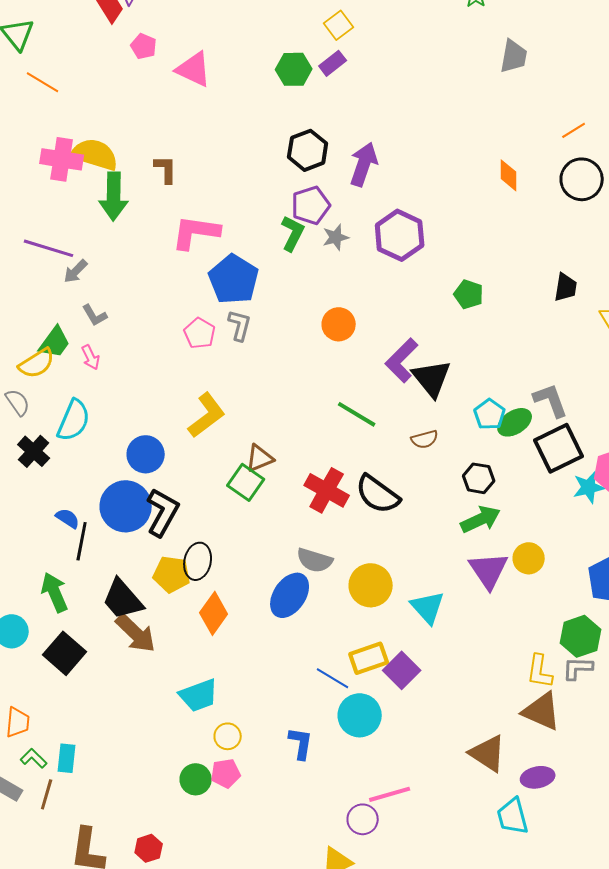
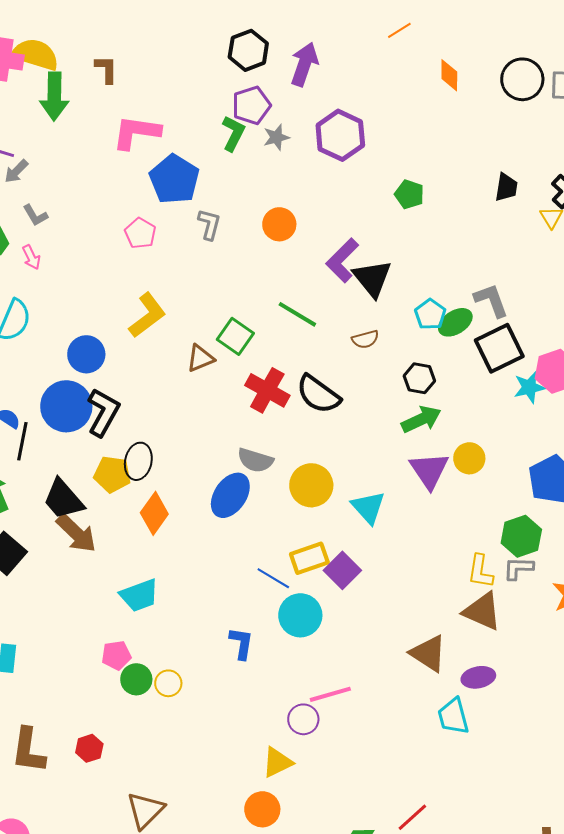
orange line: (574, 130) -> (399, 30), moved
gray L-shape: (240, 325) -> (209, 224), moved
green square: (246, 482) -> (235, 336), moved
yellow circle: (228, 736) -> (168, 683), moved
pink pentagon: (226, 773) -> (116, 655), moved

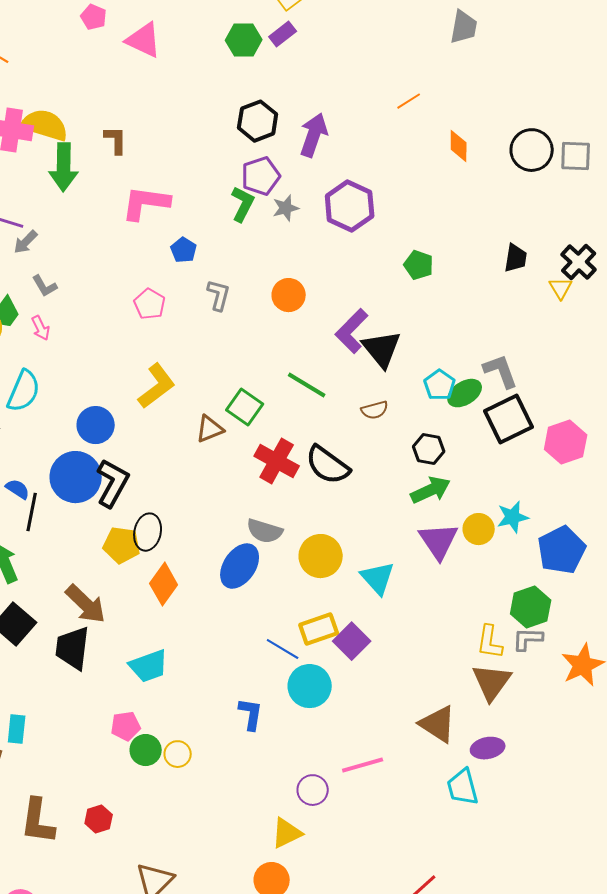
blue pentagon: (174, 179) -> (184, 250), size x0.5
cyan star: (529, 387) -> (513, 517), moved
black trapezoid: (63, 499) -> (73, 648), moved, turned 48
brown triangle: (482, 611) -> (492, 682), turned 42
pink line: (330, 694) -> (363, 765), moved

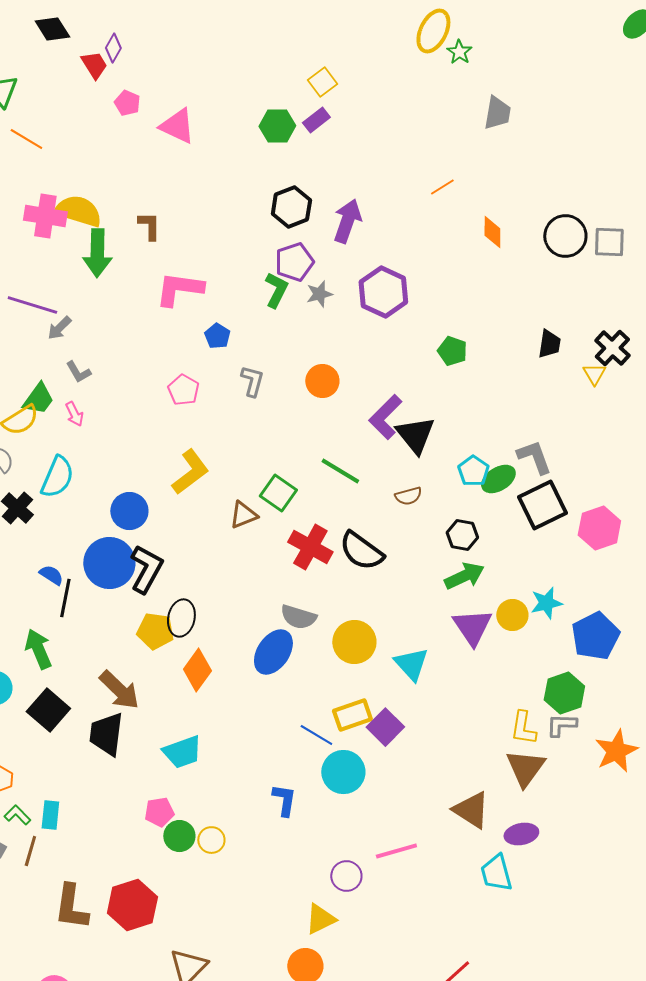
red hexagon: (99, 819) -> (132, 905), size x1.8

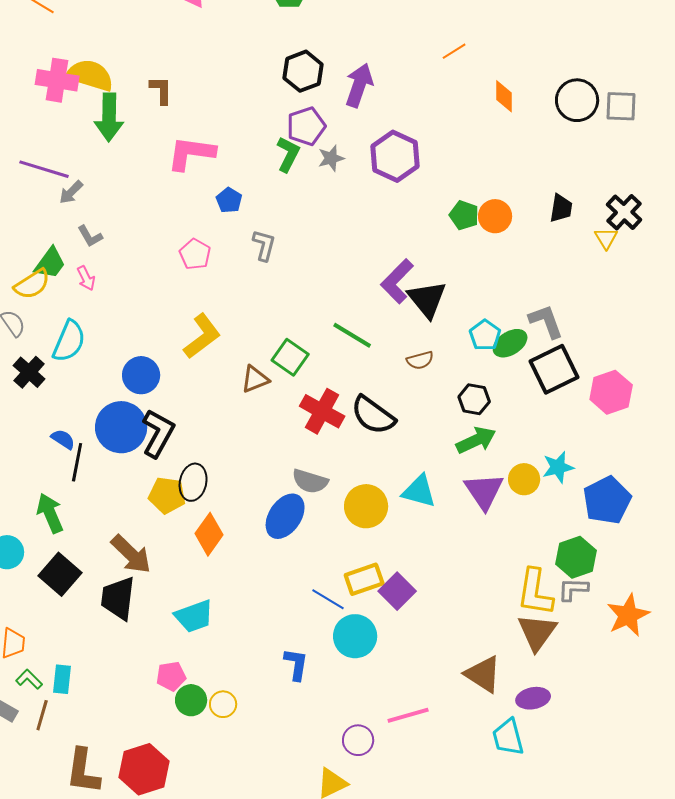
orange circle: (322, 381) -> (495, 216), moved
cyan triangle: (411, 664) -> (419, 491), moved, turned -33
yellow L-shape: (523, 728) -> (535, 592), size x1.4

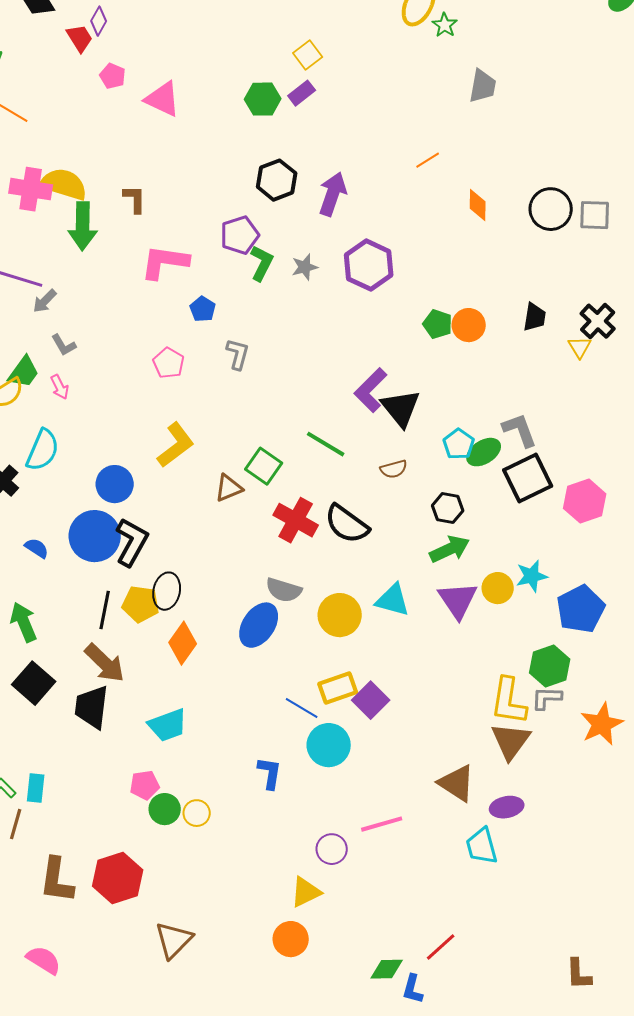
purple pentagon: (306, 126) -> (240, 235), moved
black line: (77, 462) -> (105, 610), moved

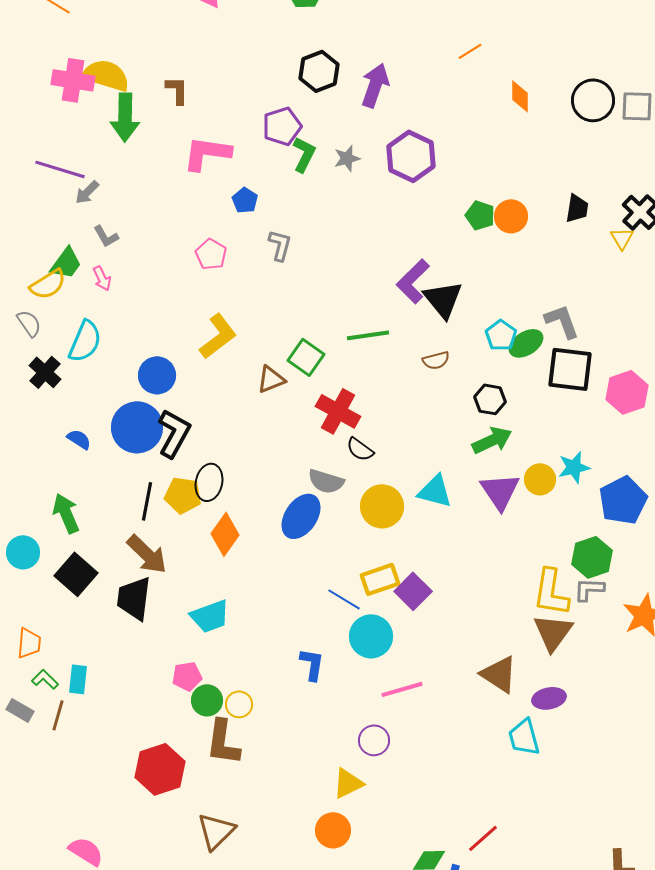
green line: (326, 444) -> (368, 335), turned -39
black square: (528, 478) -> (570, 369), turned 33
black semicircle: (347, 524) -> (360, 449), moved, size x0.6
pink line: (382, 824) -> (402, 689), moved
brown L-shape: (57, 880) -> (223, 742), moved

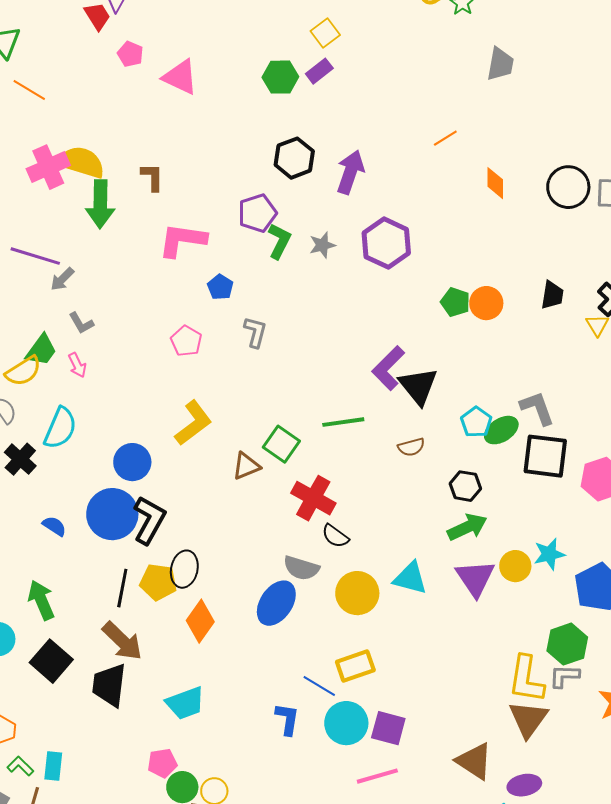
pink cross: (73, 80) -> (48, 167), turned -33
purple square: (413, 591) -> (388, 728), moved, turned -30
blue L-shape: (312, 664) -> (287, 719), moved

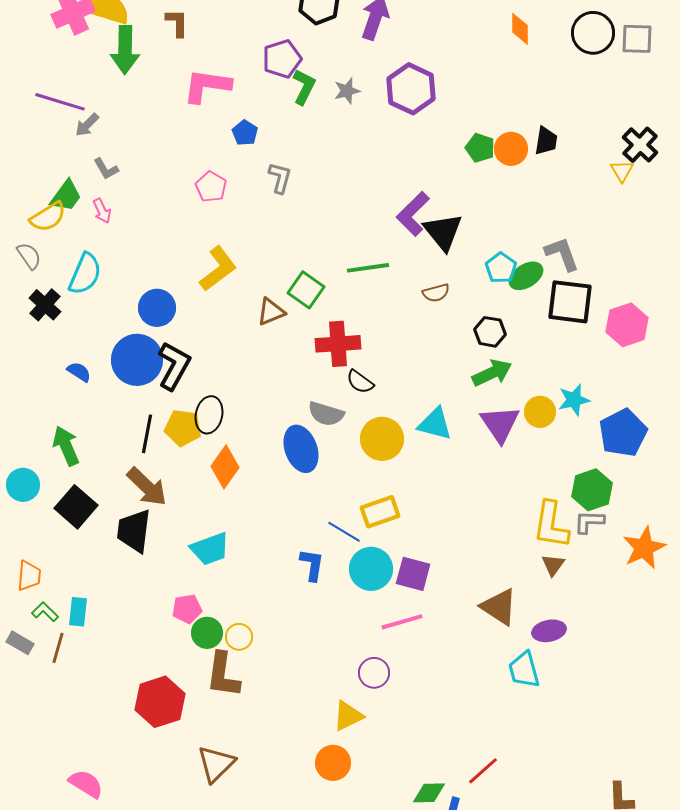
black trapezoid: (552, 295) -> (546, 141), moved
red cross: (313, 498) -> (338, 344), turned -33
blue ellipse: (276, 603) -> (301, 449), turned -54
brown triangle: (528, 719) -> (553, 565), size x0.6

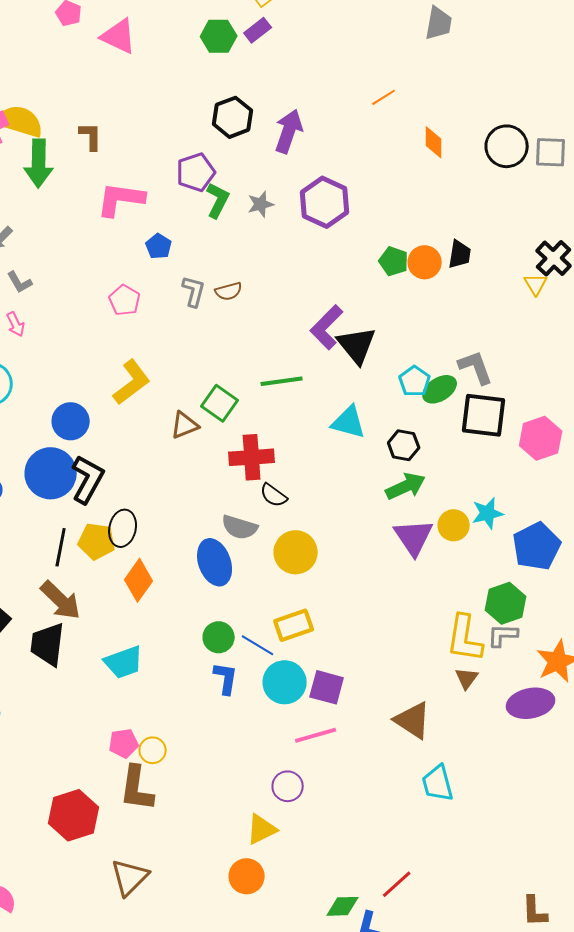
brown semicircle: (436, 293) -> (229, 291), moved
cyan triangle: (435, 424) -> (349, 422), moved
pink pentagon: (187, 609) -> (124, 743), moved
purple ellipse: (549, 631) -> (531, 703), moved, size x1.4
green circle: (207, 633) -> (219, 637), moved

